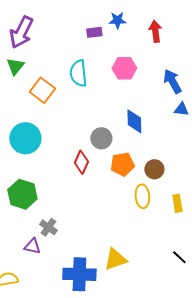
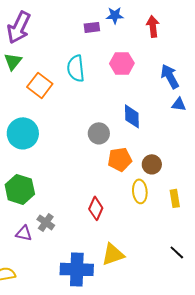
red diamond: (81, 162) -> (96, 208), moved
purple triangle: (32, 246) -> (24, 233), moved

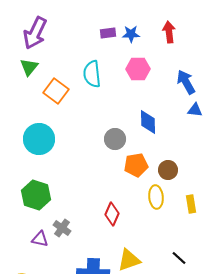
blue star: (115, 15) -> (131, 34), moved
black line: (177, 252) -> (179, 258), moved

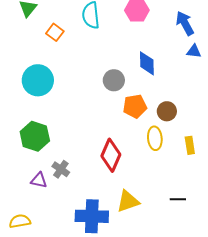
orange square: (56, 91) -> (55, 32), size x0.7
red diamond: (112, 214) -> (111, 155), size x1.4
black line: (179, 258) -> (178, 199), turned -42

